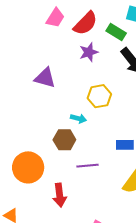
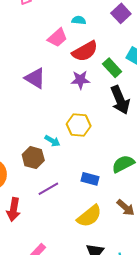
purple triangle: (45, 78) -> (35, 78), moved
purple line: (87, 166) -> (48, 189), turned -40

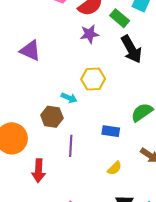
purple triangle: (35, 78) -> (30, 51), moved
purple line: (48, 189) -> (71, 146), turned -50
yellow semicircle: (89, 216) -> (115, 168), size x0.6

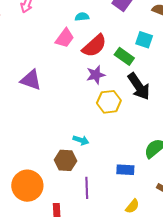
purple triangle: (30, 51) -> (31, 80), moved
yellow hexagon: (93, 79) -> (109, 102), moved

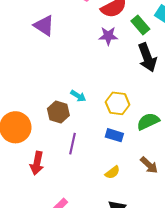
yellow hexagon: (109, 102) -> (118, 103), moved

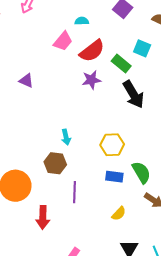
purple triangle: (44, 26) -> (26, 81), size x0.7
cyan arrow: (78, 96) -> (66, 137), moved, turned 56
green semicircle: (148, 121) -> (141, 172), moved, turned 95

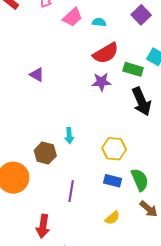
pink trapezoid: (63, 41) -> (72, 17), moved
green rectangle: (121, 64) -> (133, 69), turned -30
brown hexagon: (55, 163) -> (45, 153), moved
red arrow: (43, 217) -> (43, 226), moved

